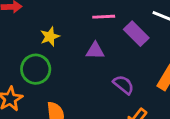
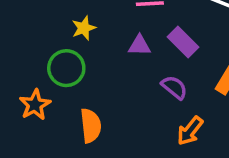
purple rectangle: (136, 34) -> (183, 42), moved

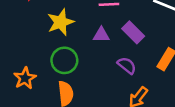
yellow star: (84, 28) -> (61, 22), size x1.5
green circle: (66, 68) -> (64, 60), moved

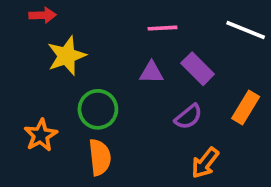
yellow star: (61, 22) -> (67, 56), moved
purple semicircle: (127, 65) -> (188, 117), turned 102

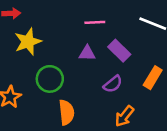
orange semicircle: (100, 157) -> (67, 112), moved

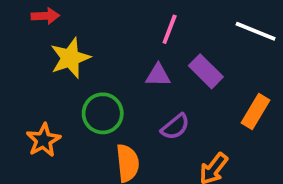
pink line: (95, 22) -> (170, 29), turned -66
purple semicircle: (113, 84) -> (175, 127), moved

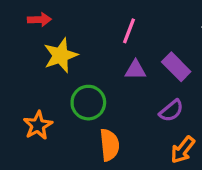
pink line: (170, 29) -> (129, 31), moved
purple semicircle: (175, 127) -> (171, 111), moved

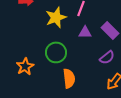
yellow star: (61, 55) -> (56, 17), moved

